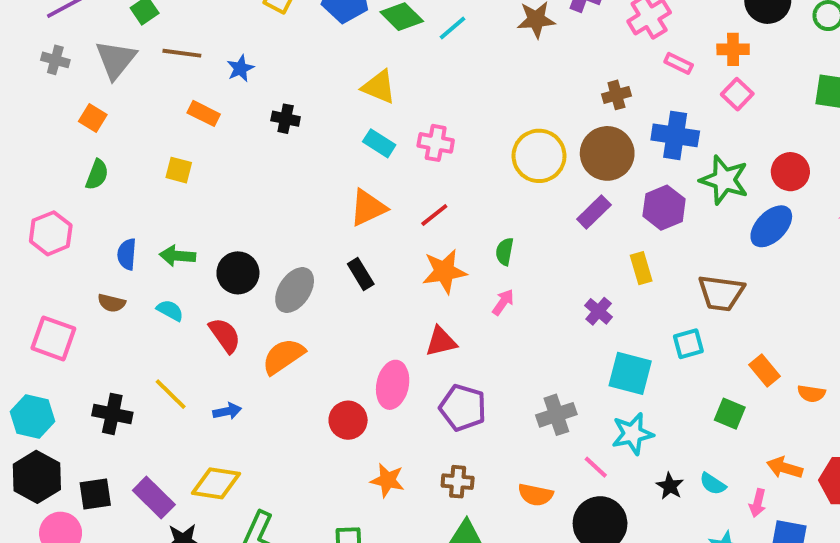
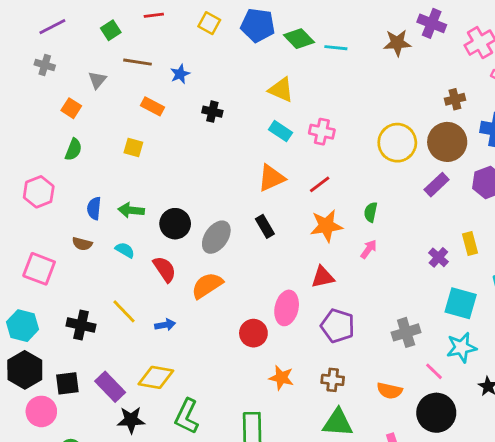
cyan line: (452, 28) -> (336, 48), turned 45
gray triangle: (116, 60) -> (97, 80), moved, size x0.6
yellow rectangle: (641, 268) -> (470, 243), moved

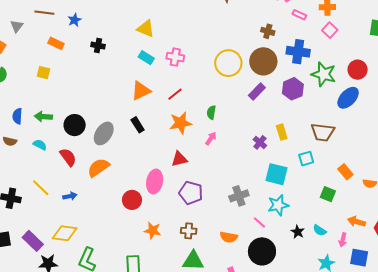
brown cross: (455, 99) -> (268, 31), turned 32

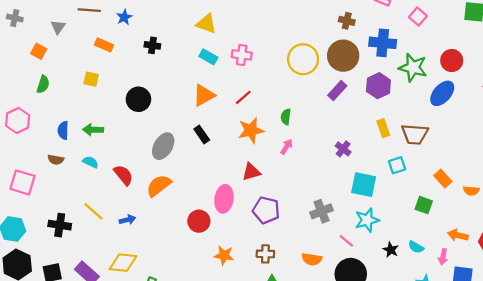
black circle: (75, 125) -> (138, 99), moved
yellow rectangle: (282, 132) -> (383, 128), moved

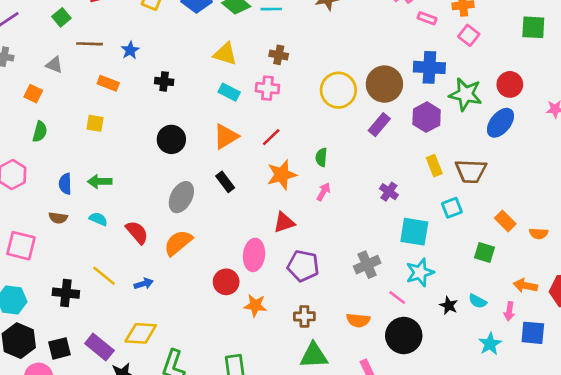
brown cross: (347, 21) -> (279, 55), moved
gray triangle: (58, 27) -> (54, 65), turned -42
black circle: (138, 99) -> (171, 139), moved
orange star: (224, 255) -> (255, 305), moved

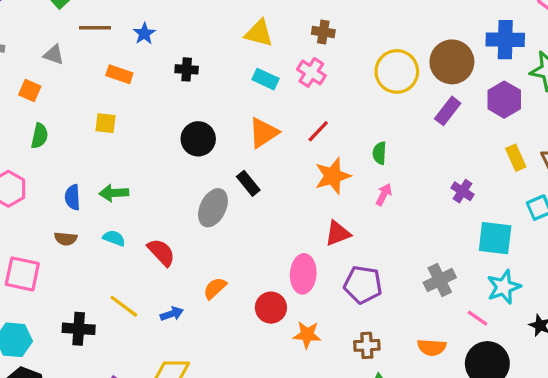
pink cross: (267, 88) -> (311, 72), turned 30
black rectangle: (225, 182) -> (248, 183), moved
orange semicircle: (178, 243) -> (215, 288), moved, size x0.7

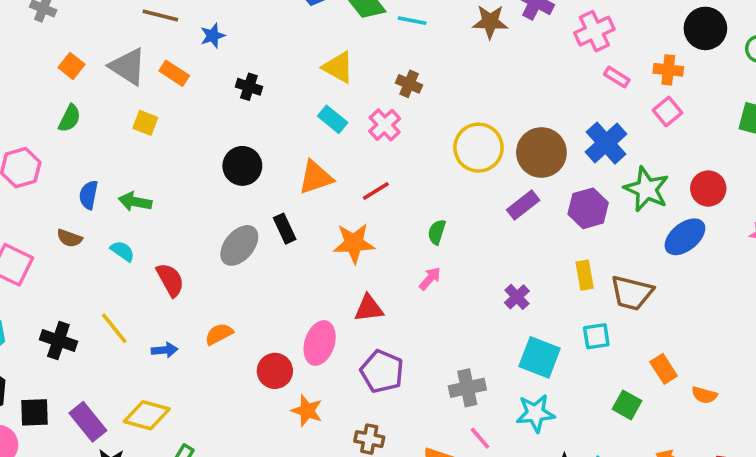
blue cross: (505, 40) -> (606, 143), turned 33
gray triangle: (54, 55) -> (128, 67), moved, size x1.6
orange star: (333, 176) -> (354, 243), moved
pink line: (478, 318) -> (480, 438), moved

